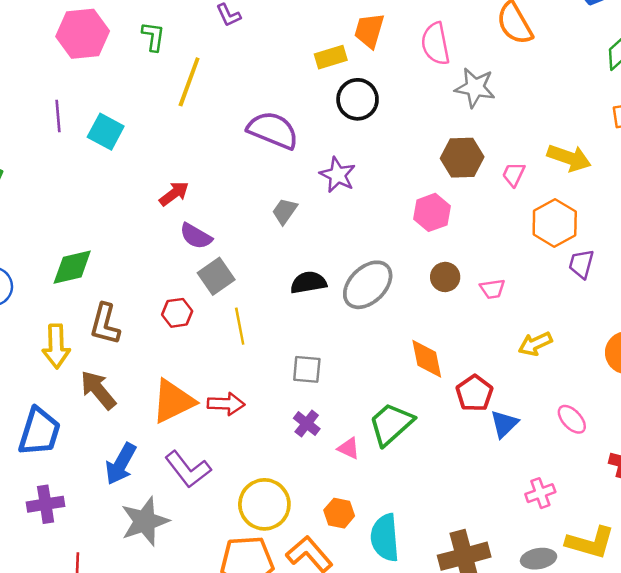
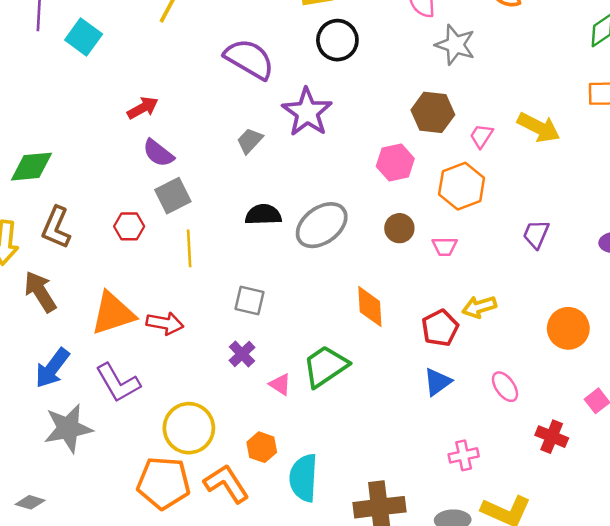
purple star: (338, 175) -> (307, 112), size x1.4
orange hexagon: (555, 223) -> (462, 186), moved
red pentagon: (474, 393) -> (440, 328), moved

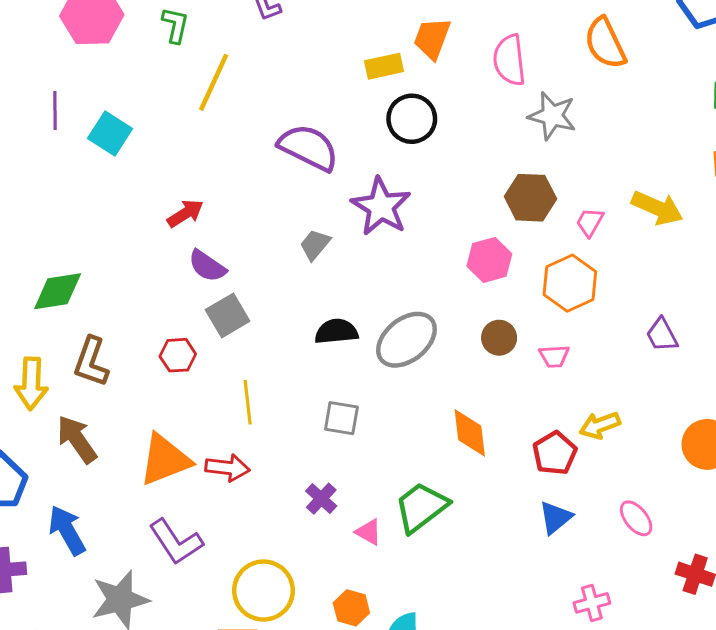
purple trapezoid: (536, 234) -> (662, 335), turned -48
yellow line: (189, 248) -> (248, 402), moved
gray square: (250, 300) -> (341, 418), moved
blue arrow: (52, 368) -> (67, 530), moved, turned 117

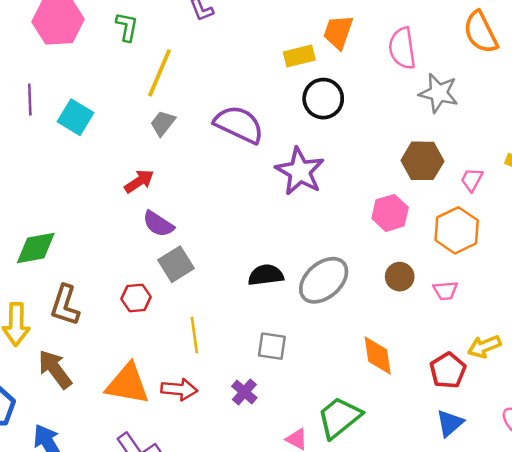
gray trapezoid: (315, 245) -> (163, 123), moved
orange triangle: (165, 460) -> (128, 384), turned 33
purple cross: (321, 499) -> (244, 392), moved

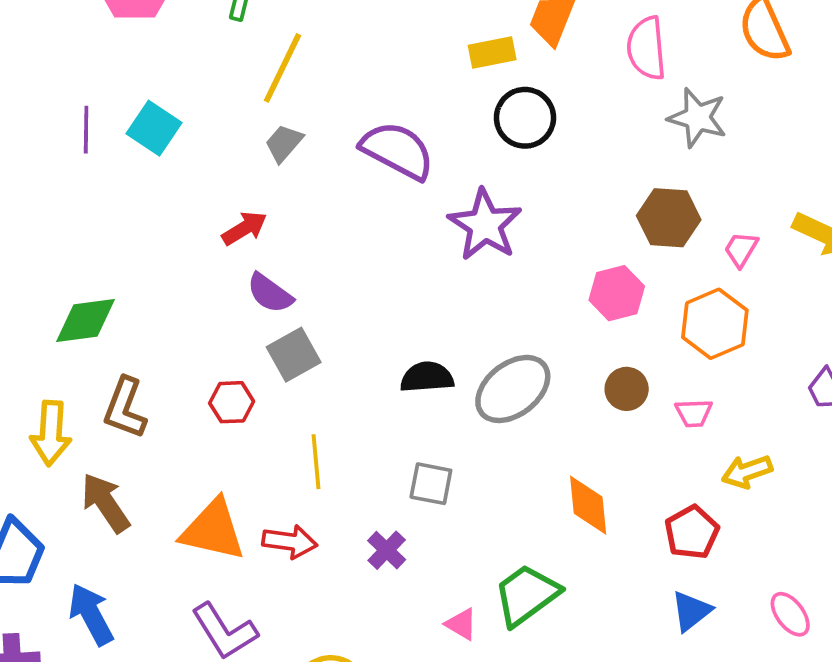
purple line: (30, 99) -> (86, 130), moved
yellow arrow: (484, 346) -> (747, 472), moved

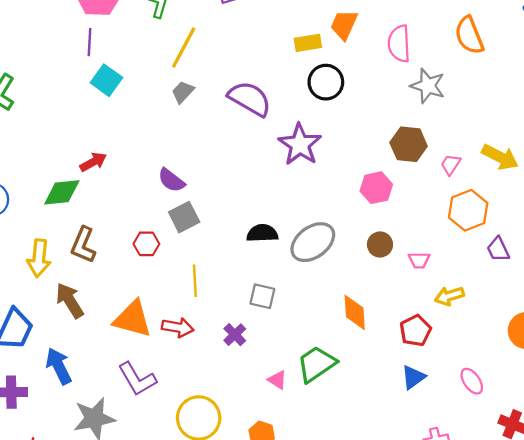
purple line: (86, 130) -> (89, 42), moved
red arrow: (244, 228) -> (93, 162), moved
orange hexagon: (715, 324) -> (468, 210), moved

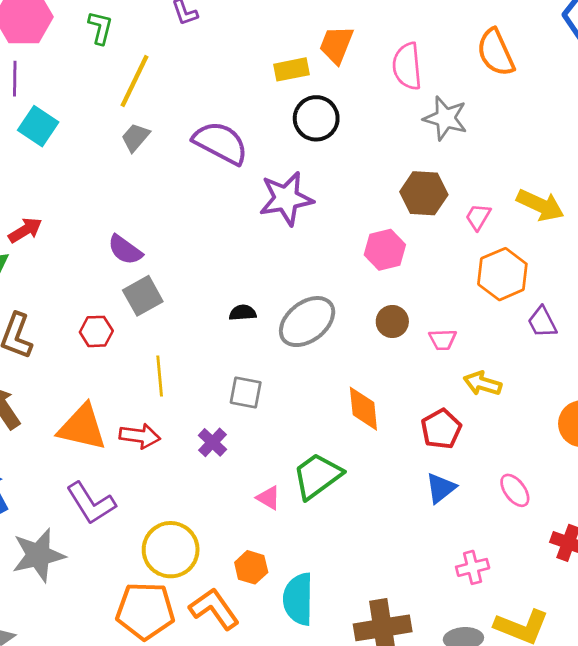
purple star: (300, 144) -> (286, 199), turned 30
black semicircle: (262, 233) -> (243, 313), size x0.7
yellow arrow: (449, 296) -> (482, 383), turned 36

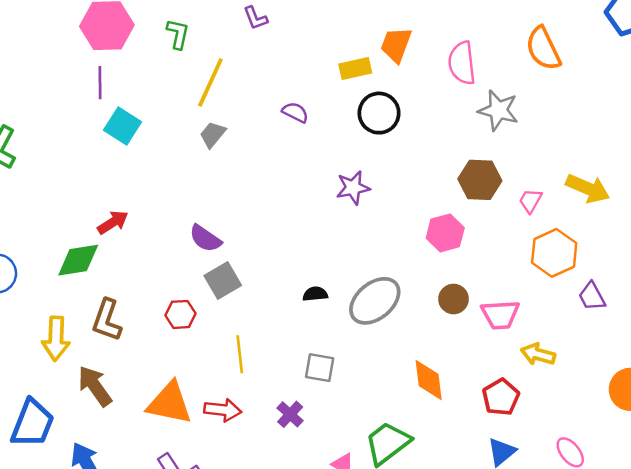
purple semicircle: (220, 143) -> (295, 112), moved, size x0.5
purple star: (286, 199) -> (353, 188), size x0.7
pink trapezoid: (443, 340) -> (500, 315), size x1.5

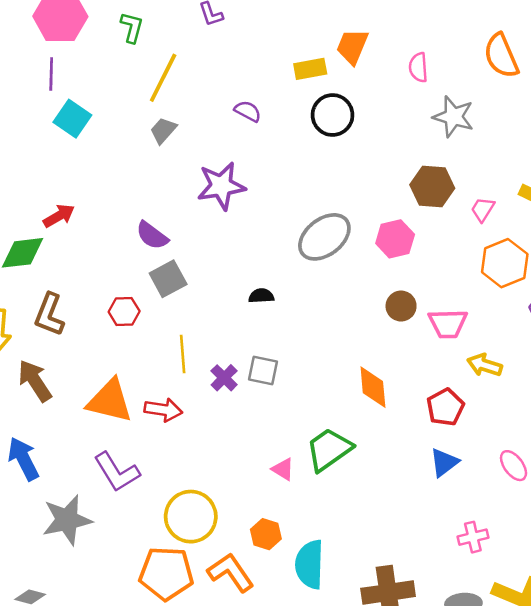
pink semicircle: (462, 63) -> (418, 67), size x0.7
purple star: (353, 188) -> (221, 186), moved, size x1.4
gray ellipse: (375, 301) -> (324, 237), moved
purple cross: (290, 414) -> (224, 378), moved

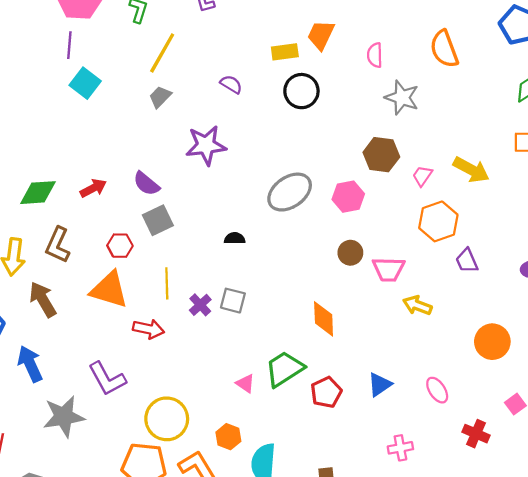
red arrow: (59, 216) -> (93, 188), moved
orange triangle: (110, 401) -> (109, 290), moved
red pentagon: (445, 407) -> (326, 392), moved

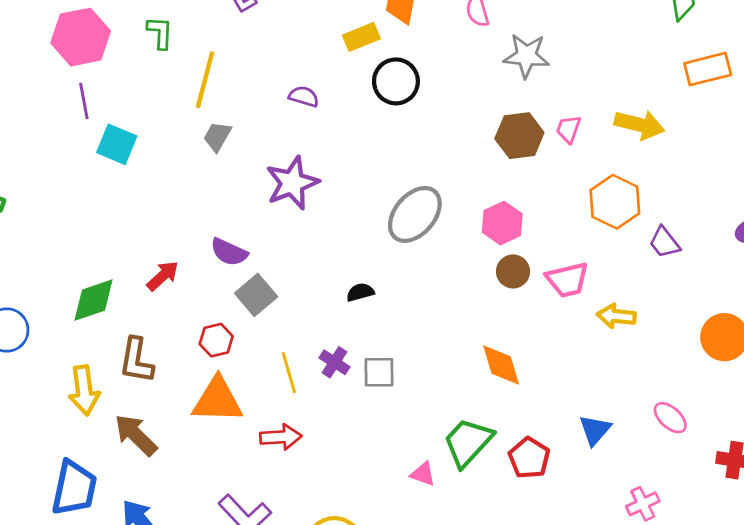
pink trapezoid: (422, 176) -> (569, 129), moved
pink hexagon: (348, 197) -> (502, 223), moved
purple cross: (200, 305) -> (334, 362), moved

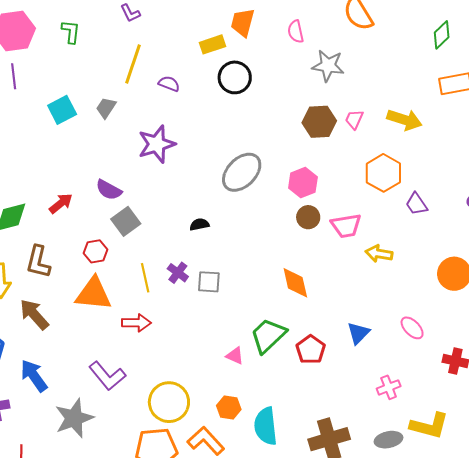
yellow line: (205, 80) -> (133, 64), moved
cyan square: (117, 144) -> (62, 110), moved, turned 36

